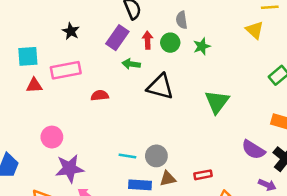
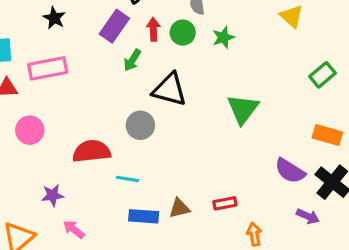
green arrow: (131, 64) -> (132, 60), turned -66
red semicircle: (100, 95) -> (92, 151), moved, size x1.6
pink circle: (52, 137) -> (30, 130), moved
gray circle: (156, 156) -> (140, 125), moved
purple star: (70, 169) -> (53, 195), size x0.6

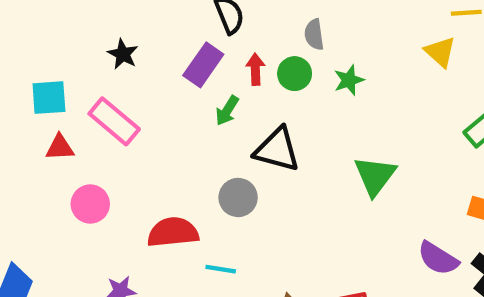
pink rectangle: (48, 68) -> (114, 121), turned 51

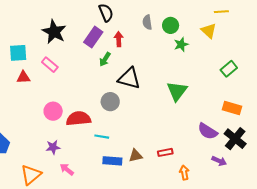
black star: (123, 54) -> (54, 32), size x1.6
green circle: (295, 74) -> (171, 25), moved
green star: (349, 80) -> (181, 44), moved
pink rectangle: (114, 121) -> (50, 65), size x0.7
pink circle: (90, 204) -> (53, 111), moved

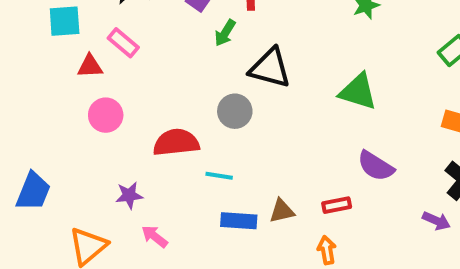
red triangle: (23, 77) -> (90, 66), moved
green triangle: (177, 91) -> (358, 92), turned -50
pink circle: (53, 111) -> (106, 115), moved
purple semicircle: (208, 131) -> (376, 166), moved
orange arrow: (184, 173) -> (327, 250), moved

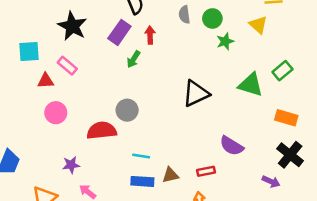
black triangle: (270, 68) -> (196, 94), moved, turned -40
green triangle: (358, 92) -> (251, 85), moved
gray circle: (235, 111) -> (127, 110), moved
cyan line: (219, 176) -> (141, 156), moved

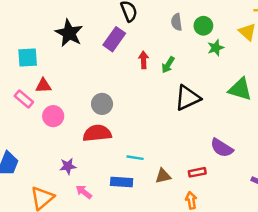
red arrow: (150, 35) -> (144, 60), moved
green arrow: (133, 59) -> (168, 65), moved
pink rectangle: (67, 66) -> (24, 99), moved
gray circle: (127, 110) -> (102, 104), moved
blue rectangle: (142, 181) -> (122, 182), moved

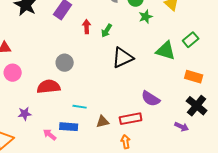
gray circle: (102, 104) -> (65, 63), moved
red rectangle: (197, 172) -> (131, 119), size x1.5
pink arrow: (84, 192) -> (50, 135), moved

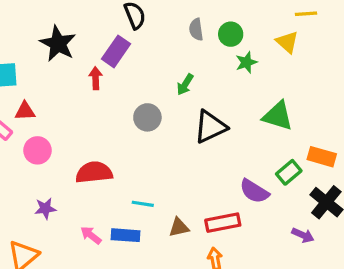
red arrow: (87, 27) -> (96, 78), moved
green rectangle: (191, 40) -> (289, 172), moved
gray circle: (65, 63) -> (147, 117), moved
purple star: (25, 114) -> (45, 208), moved
pink arrow: (50, 135) -> (91, 235), moved

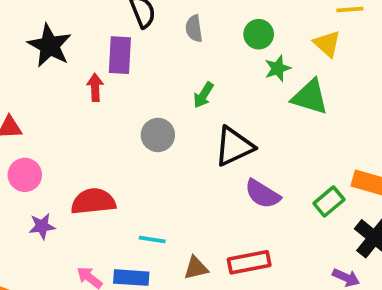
gray semicircle: (196, 29) -> (194, 29), moved
purple rectangle: (116, 51) -> (120, 55), turned -32
green triangle: (278, 116) -> (310, 97), moved
purple semicircle: (254, 191) -> (262, 194), moved
purple star: (45, 208) -> (42, 226), moved

